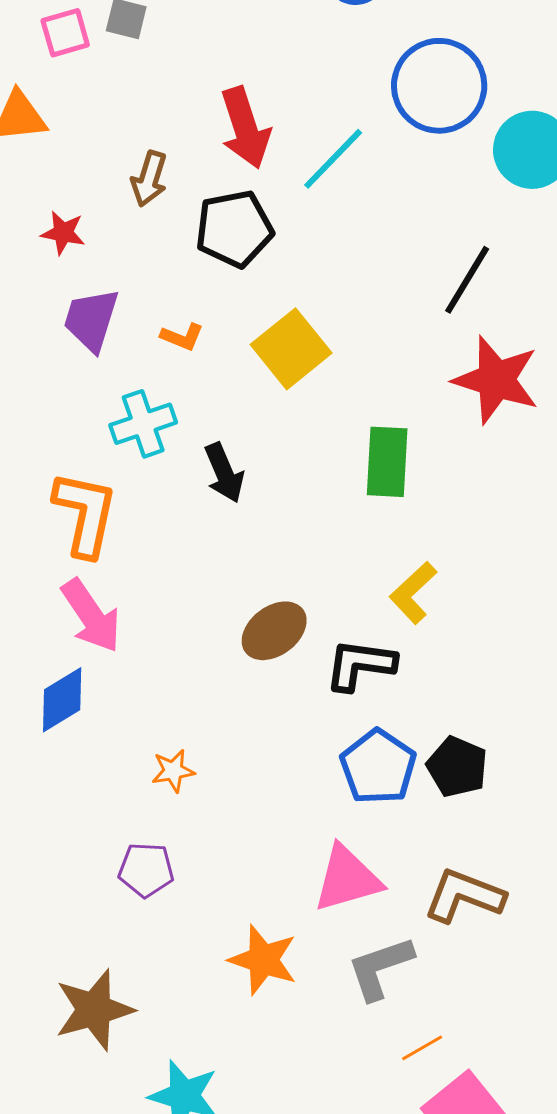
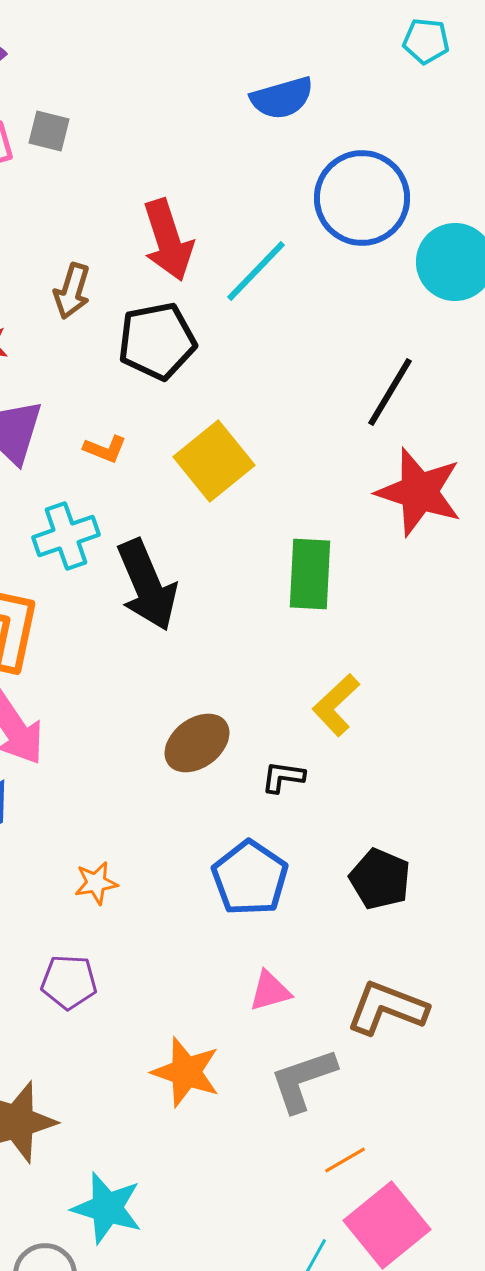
black arrow: (224, 473) -> (147, 585), size x1.5
black L-shape: (360, 665) -> (283, 777), size x0.6
blue pentagon: (378, 767) -> (250, 878), moved
pink triangle: (347, 879) -> (270, 991), size x0.6

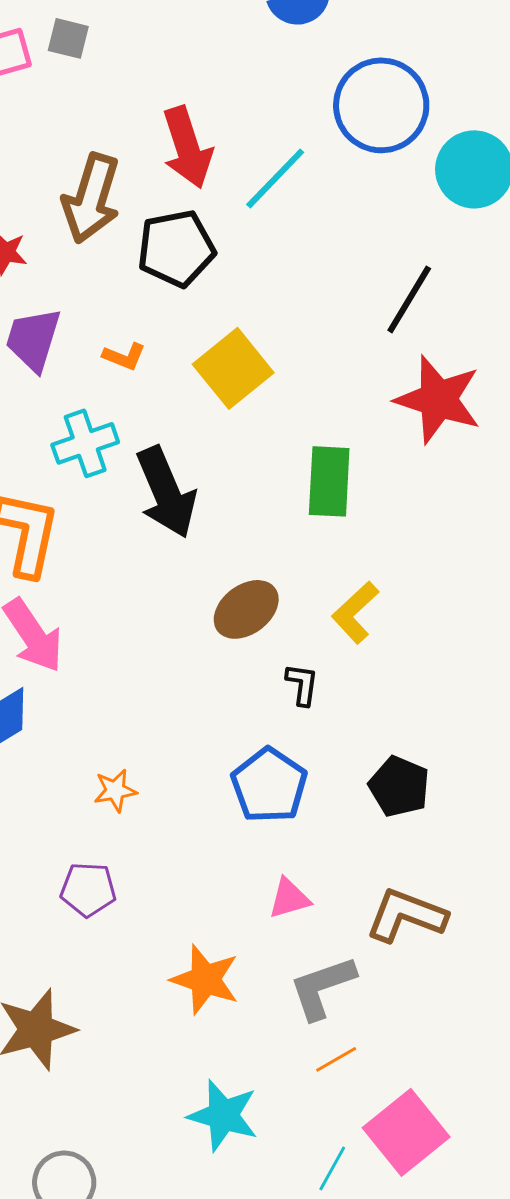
brown arrow: (72, 291) -> (91, 198), size x1.6
brown ellipse: (197, 743) -> (246, 609), moved
black L-shape: (283, 777) -> (302, 684), turned 90
orange line: (345, 1160) -> (336, 1059), moved
cyan star: (107, 1208) -> (223, 1115), moved

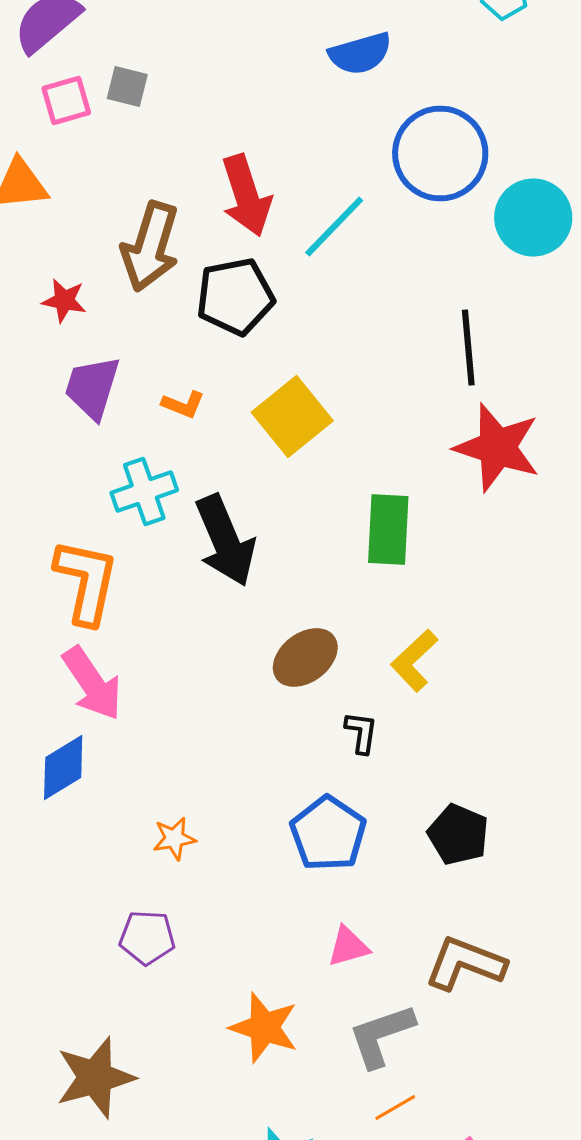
black line: (409, 299) -> (468, 348), turned -36

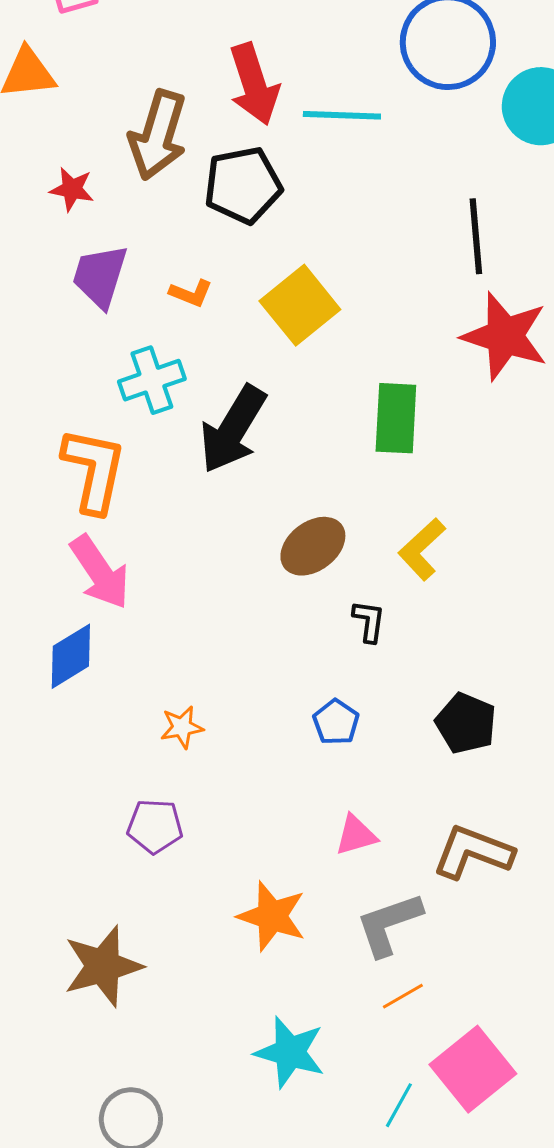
cyan line: (334, 226) -> (342, 115), turned 48
black arrow: (225, 540) -> (233, 429), turned 54
blue pentagon: (328, 834) -> (336, 722), size x0.6

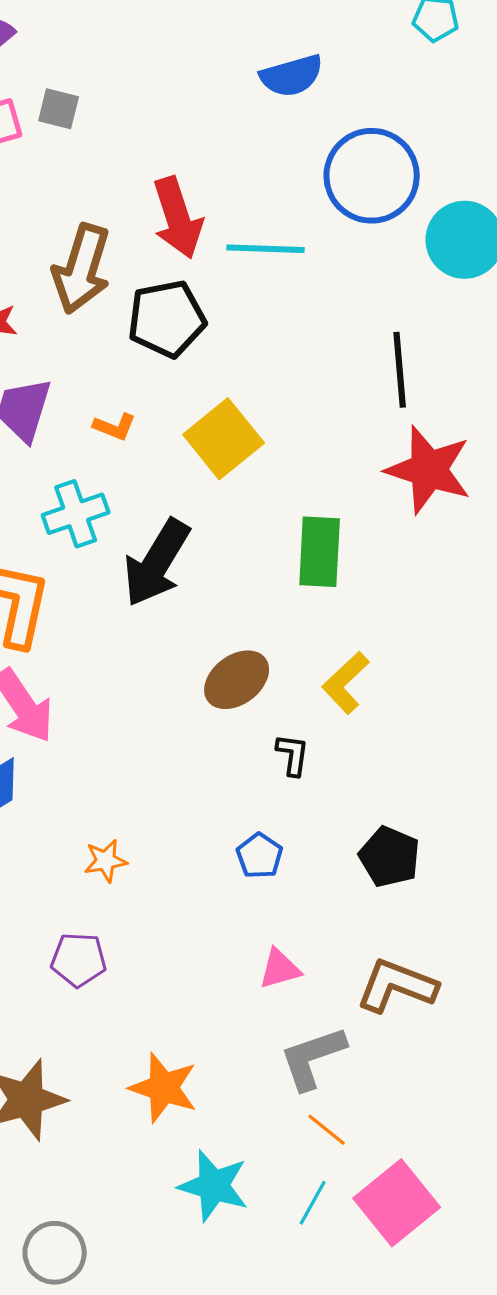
orange star: (272, 916) -> (164, 1088), moved
orange line: (403, 996) -> (327, 1130), turned 69
cyan line: (399, 1105) -> (313, 1203), moved

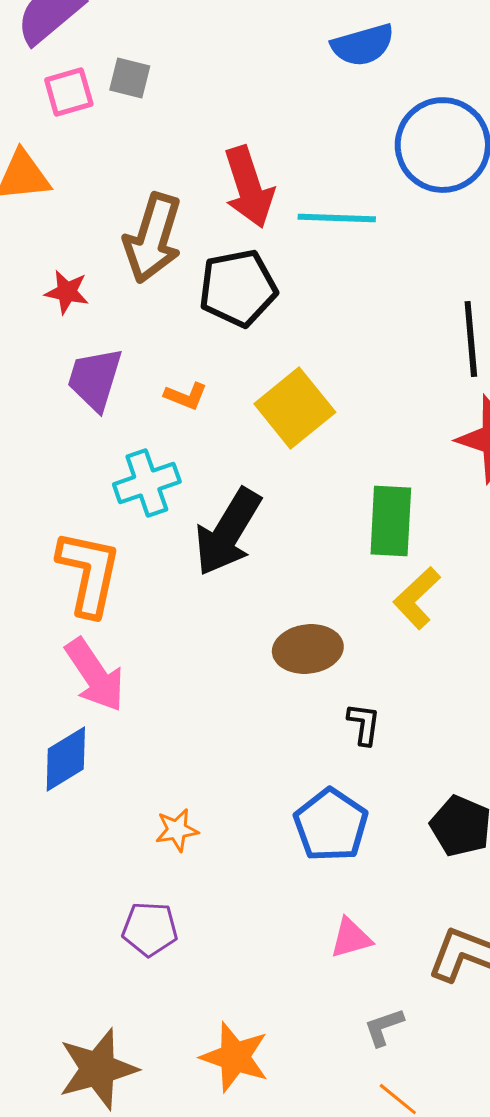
brown ellipse: (237, 680) -> (308, 649), turned 30
yellow L-shape: (346, 683) -> (417, 598), moved
blue pentagon: (260, 856) -> (331, 825), size x1.6
gray L-shape: (313, 1058) -> (384, 1027), size x0.6

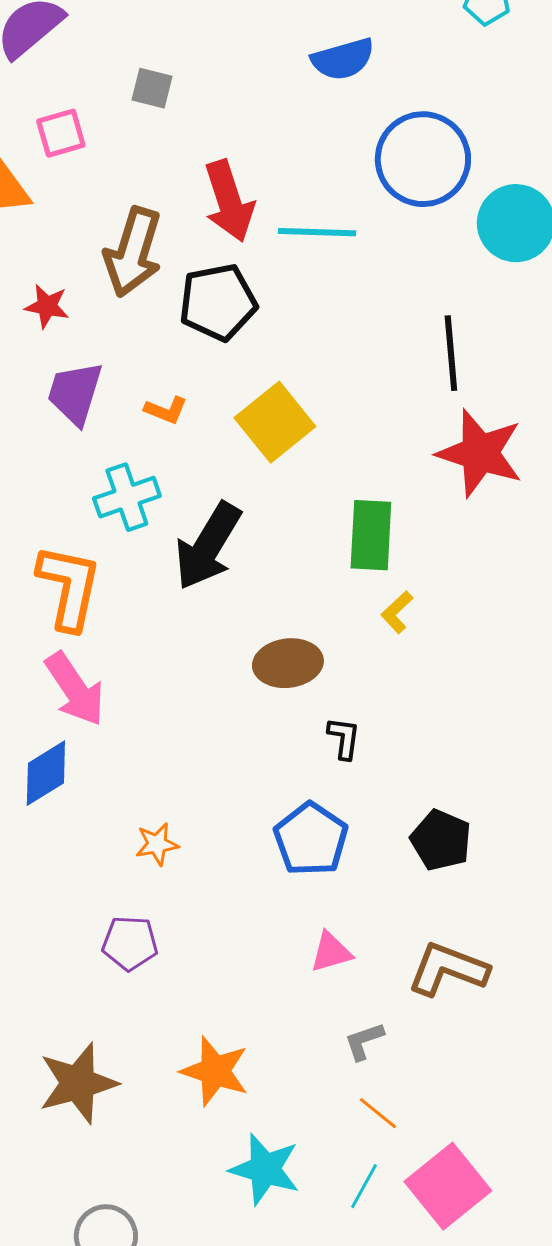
gray square: (130, 78) -> (152, 88), moved
pink square: (69, 92) -> (61, 133), moved
yellow L-shape: (417, 598) -> (397, 612), size x0.7

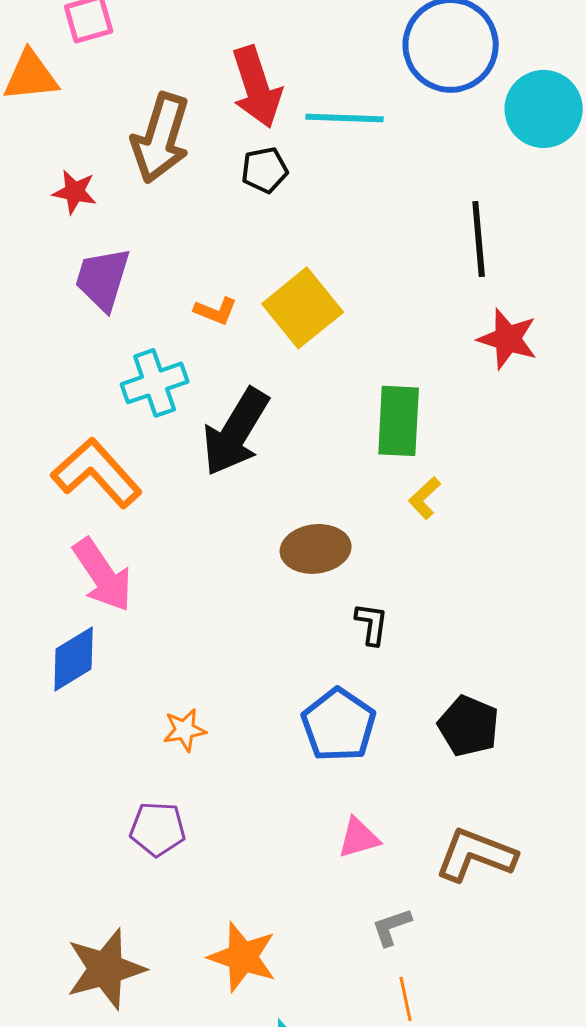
black pentagon: (218, 302) -> (265, 170), moved, size x0.6
orange L-shape: (166, 410) -> (216, 311), moved
red star: (480, 453) -> (508, 339), size x0.7
orange L-shape: (69, 587) -> (97, 473), turned -54
orange line: (378, 1113) -> (406, 999), turned 39

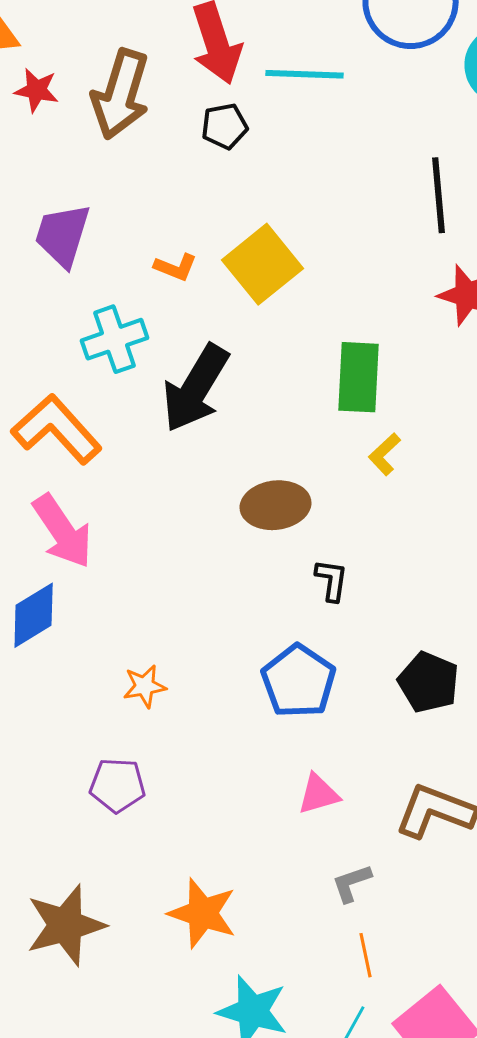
red star: (75, 192) -> (37, 90), moved

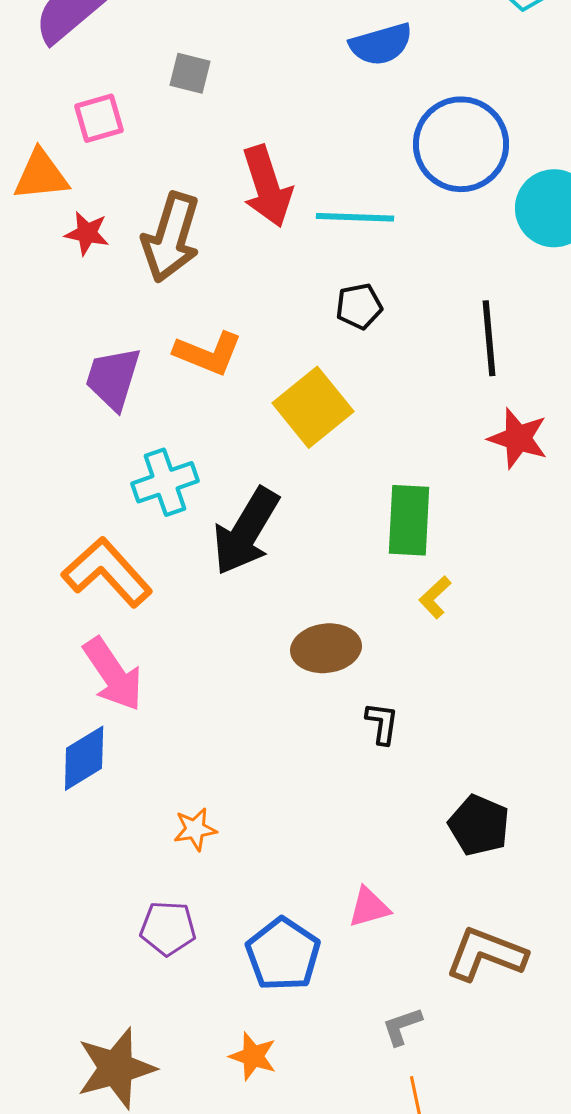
black pentagon: (225, 126) -> (359, 306), moved
orange L-shape: (176, 267) -> (208, 353), moved, size x1.6
blue pentagon: (299, 681) -> (283, 954), moved
pink triangle: (319, 794) -> (369, 907), moved
orange star: (203, 913) -> (253, 1056), size x0.7

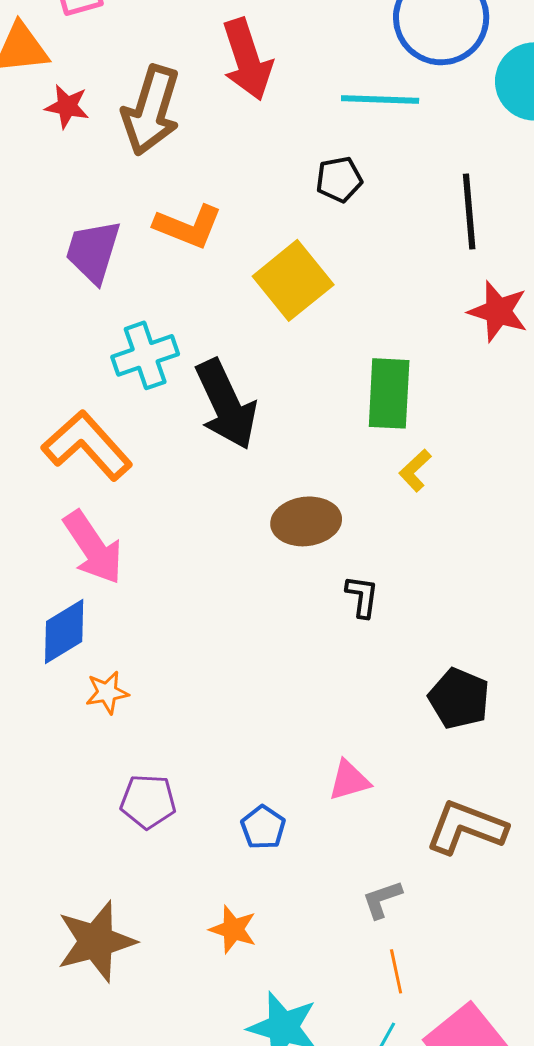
cyan line: (355, 217) -> (380, 99), moved
black arrow: (246, 531) -> (226, 404), turned -56
orange star: (195, 829) -> (107, 692), moved
blue pentagon: (283, 954) -> (263, 827), size x0.6

